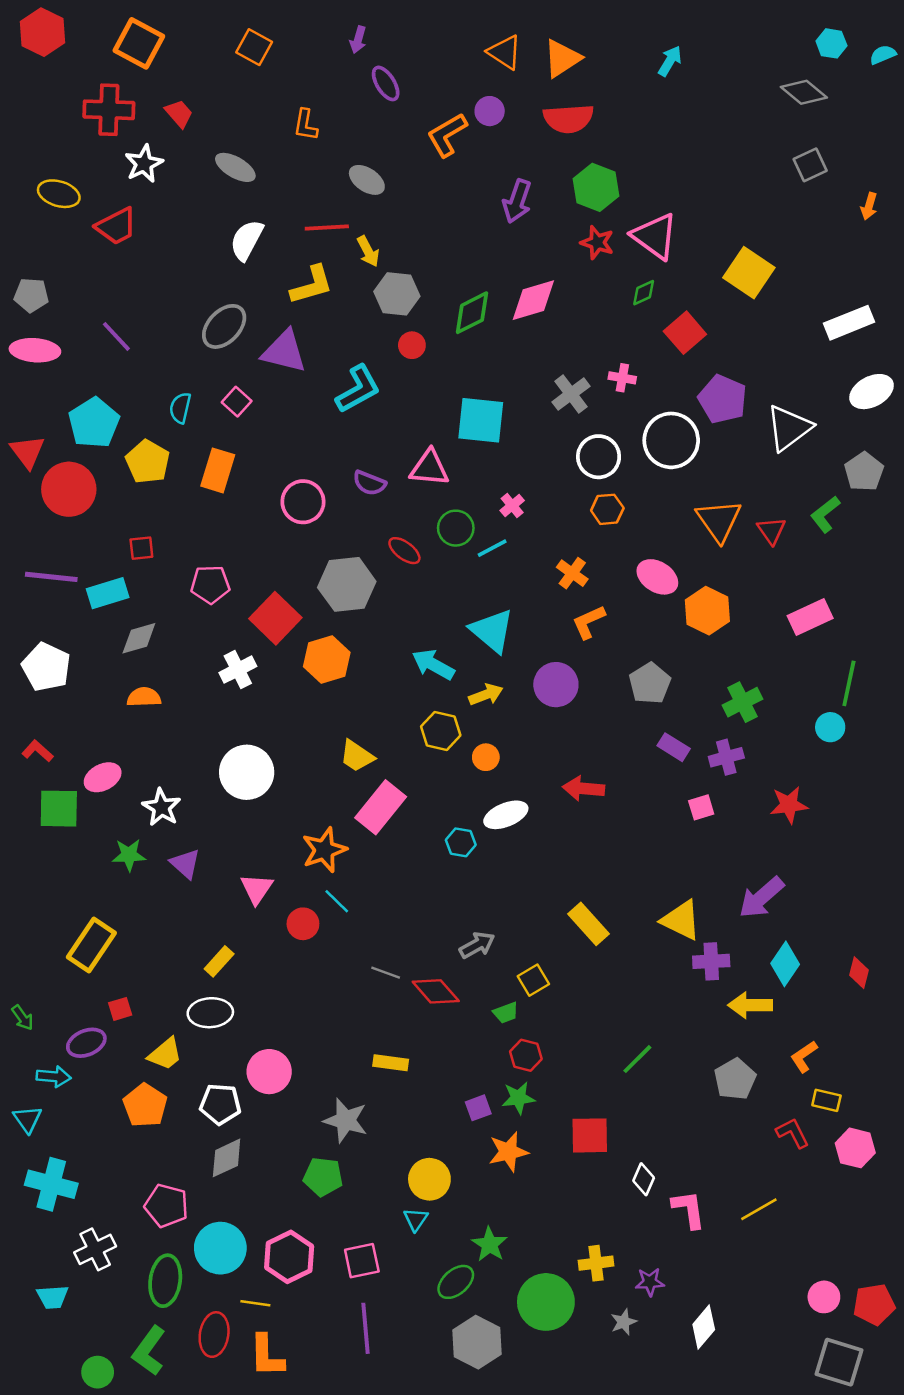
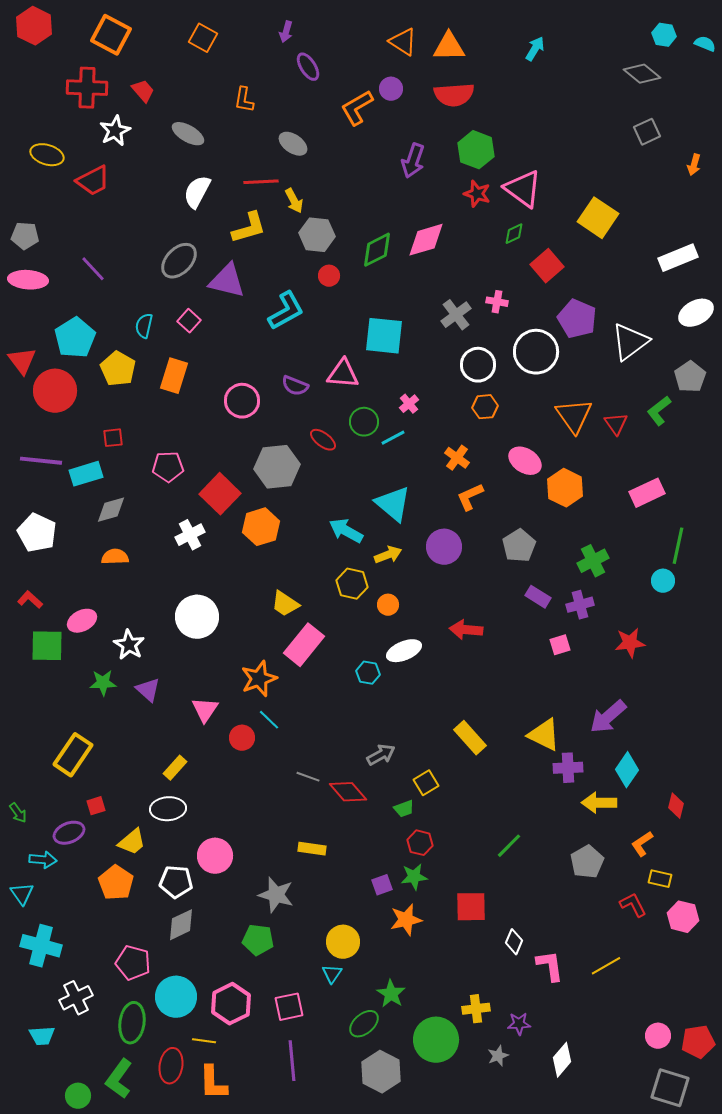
cyan semicircle: (883, 55) -> (705, 44), turned 45
orange triangle: (562, 58) -> (449, 47), turned 32
red diamond: (859, 973) -> (676, 806), moved

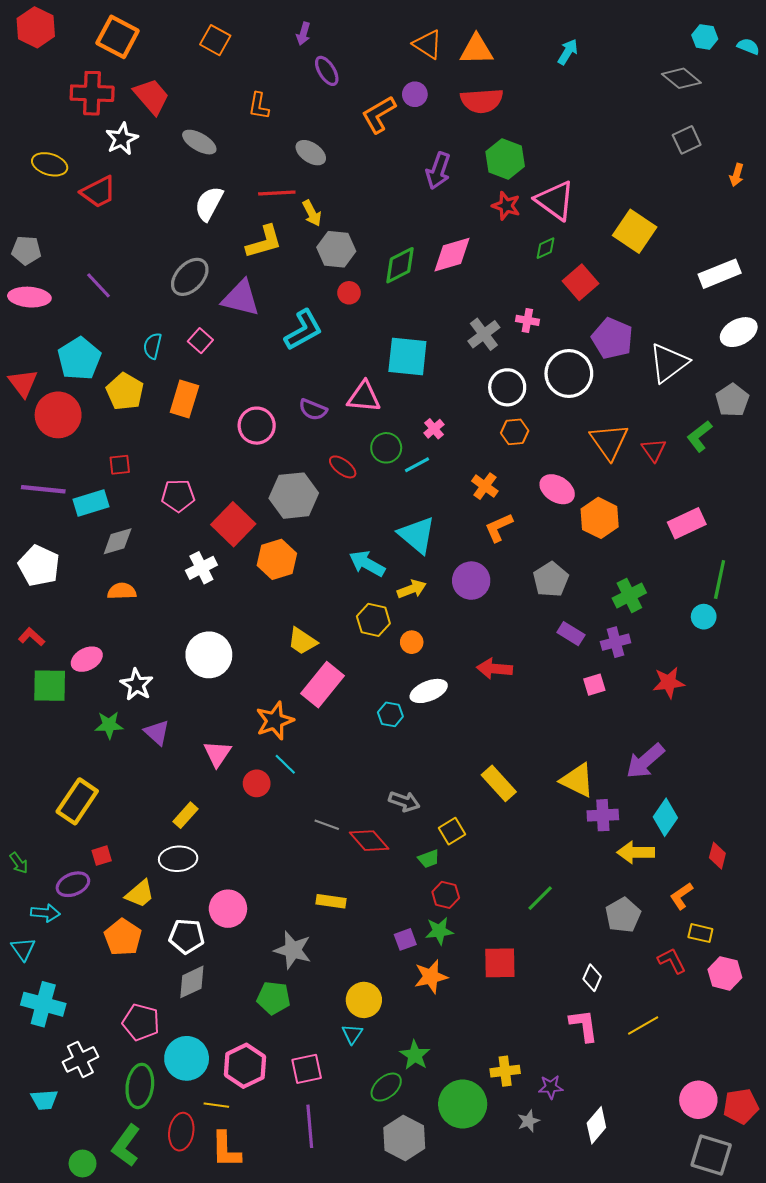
red trapezoid: (143, 91) -> (152, 96), size x1.5
gray arrow: (381, 755) -> (404, 801), turned 48
white diamond: (514, 942) -> (592, 978), moved
pink circle: (658, 1036) -> (698, 1100), size x1.4

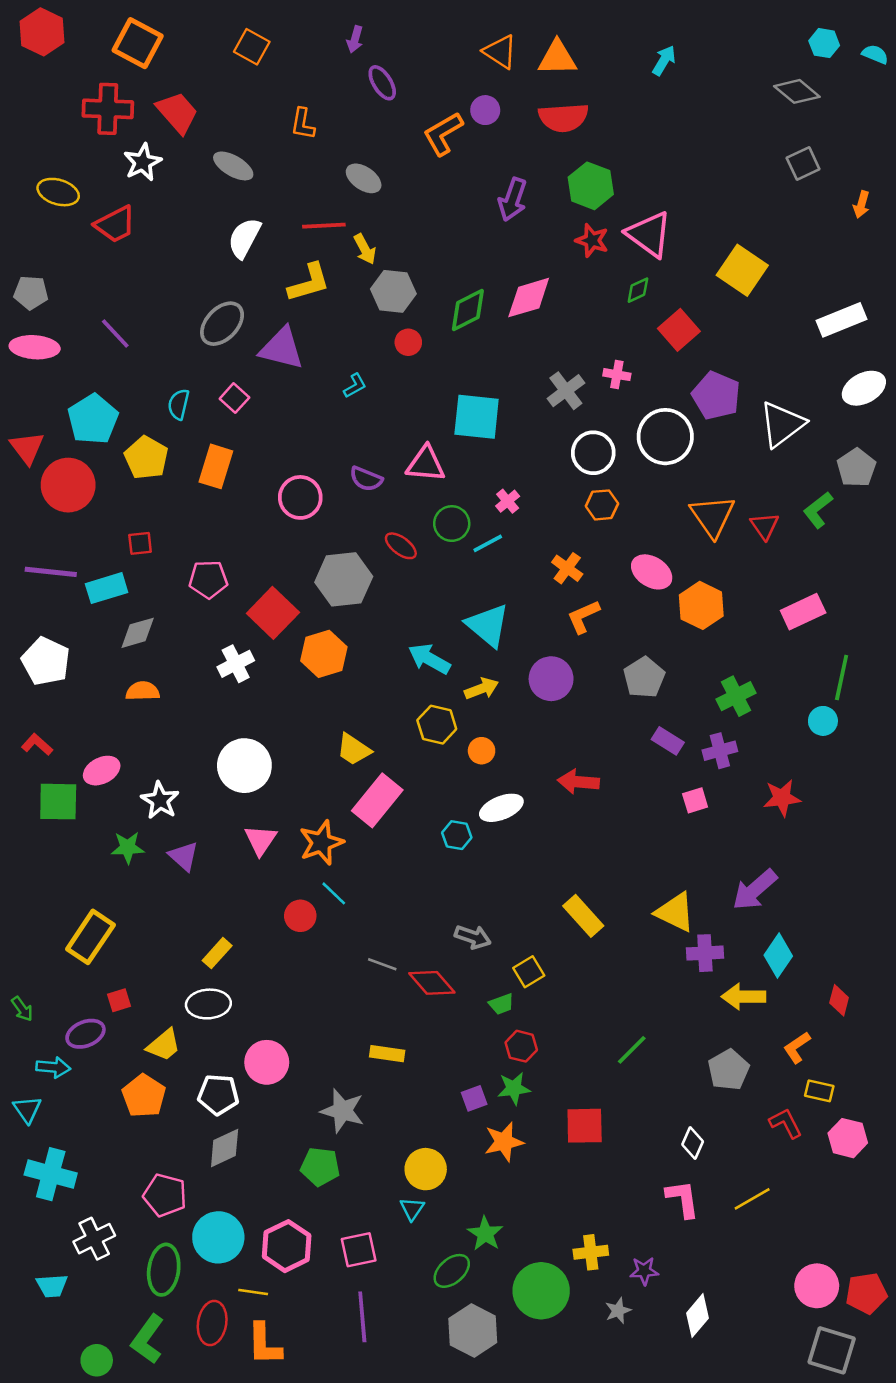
cyan L-shape: (303, 330) -> (355, 386), size x0.5
pink triangle: (217, 754) -> (261, 840), moved

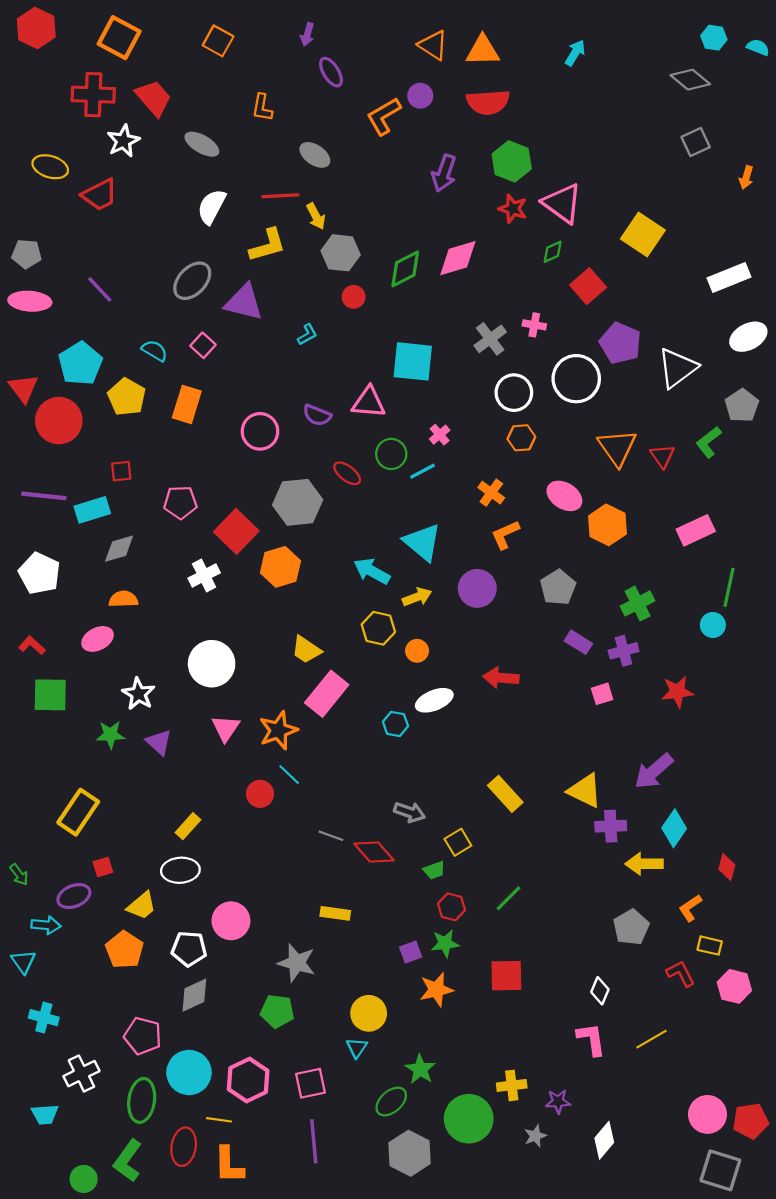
cyan semicircle: (179, 404) -> (155, 351), turned 108
pink ellipse: (102, 771) -> (98, 639), moved
green line: (632, 1050) -> (508, 898), moved
cyan cross: (51, 1174) -> (44, 1018), size x0.7

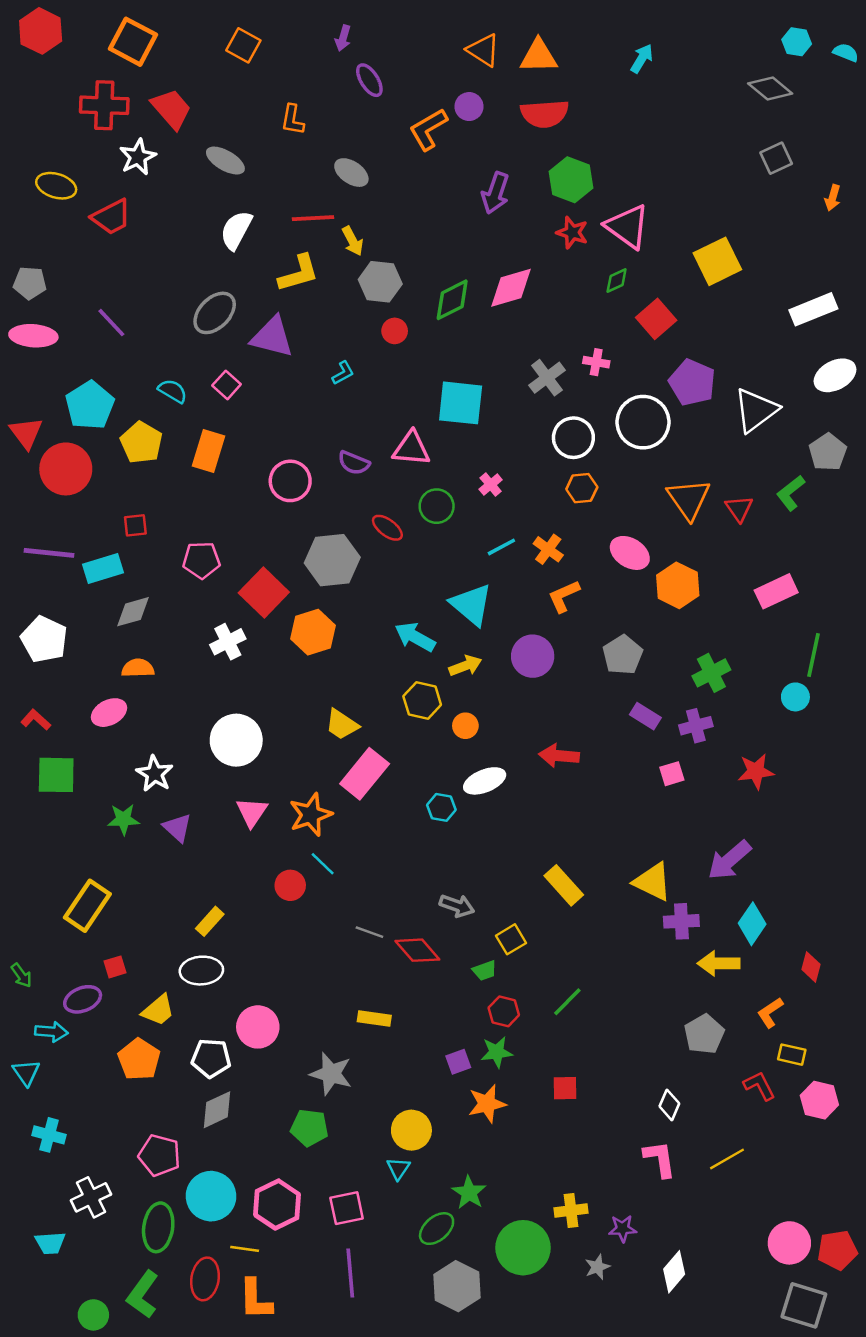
yellow square: (643, 235) -> (717, 261), turned 30
cyan line: (422, 471) -> (501, 547), moved
red square: (506, 976) -> (565, 1088), size x0.7

